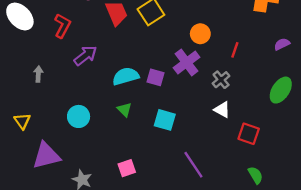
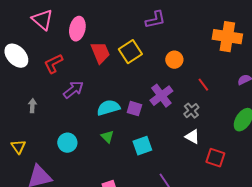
red L-shape: (62, 26) -> (53, 64), turned -145
orange circle: (200, 34) -> (174, 60), moved
red line: (235, 50) -> (203, 85), turned -56
cyan square: (165, 120) -> (142, 146), turned -36

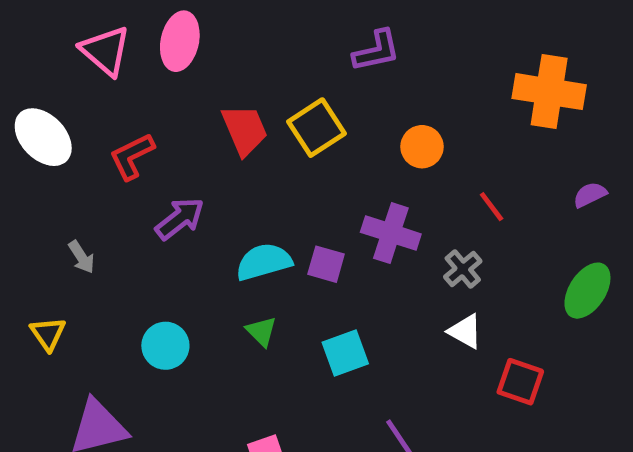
pink ellipse: (77, 29) -> (180, 41), moved
purple cross: (161, 96) -> (391, 233), turned -35
gray arrow: (32, 106) -> (82, 257), turned 144
yellow triangle: (18, 147) -> (48, 334), moved

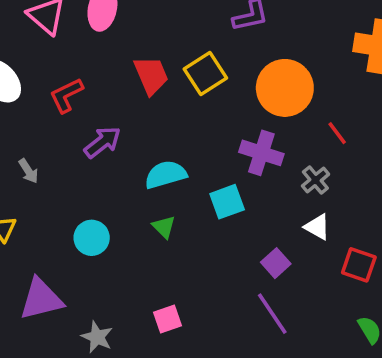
orange circle: (422, 147) -> (285, 88), size x1.8
purple square: (326, 264) -> (276, 263), moved, turned 32
cyan square: (345, 353) -> (227, 202), moved

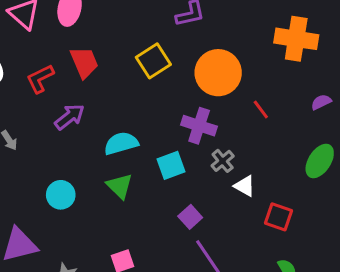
red trapezoid: (151, 75) -> (84, 62), moved
gray cross: (315, 180) -> (223, 161), moved
green triangle: (164, 227) -> (120, 186), size x1.4
purple square: (276, 263) -> (190, 217), moved

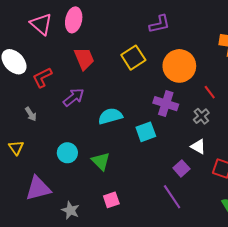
red L-shape: (40, 79) -> (42, 77), moved
gray cross: (223, 161) -> (201, 116), moved
green triangle: (120, 186) -> (101, 161), moved
purple square: (190, 217) -> (181, 168), moved

